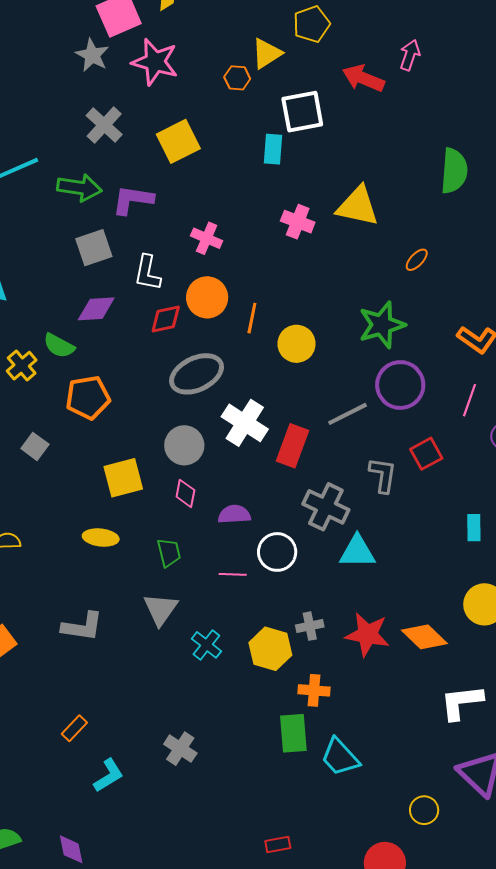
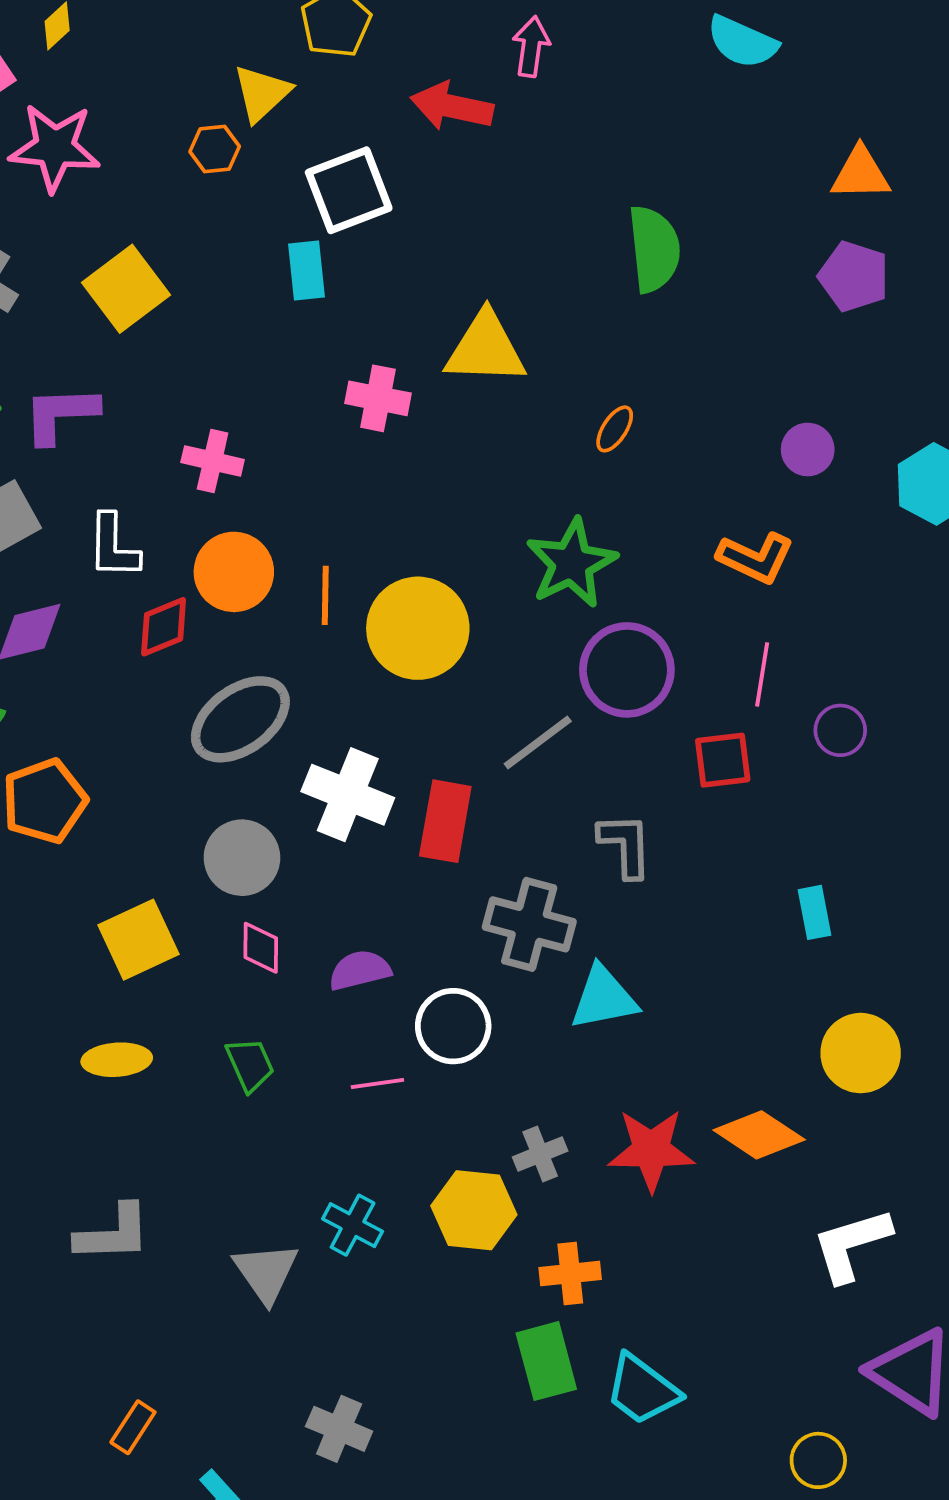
yellow circle: (296, 344) -> (418, 628), size x1.4
red square: (426, 454) -> (723, 760), moved, turned 32
gray triangle: (161, 609) -> (266, 1272), moved

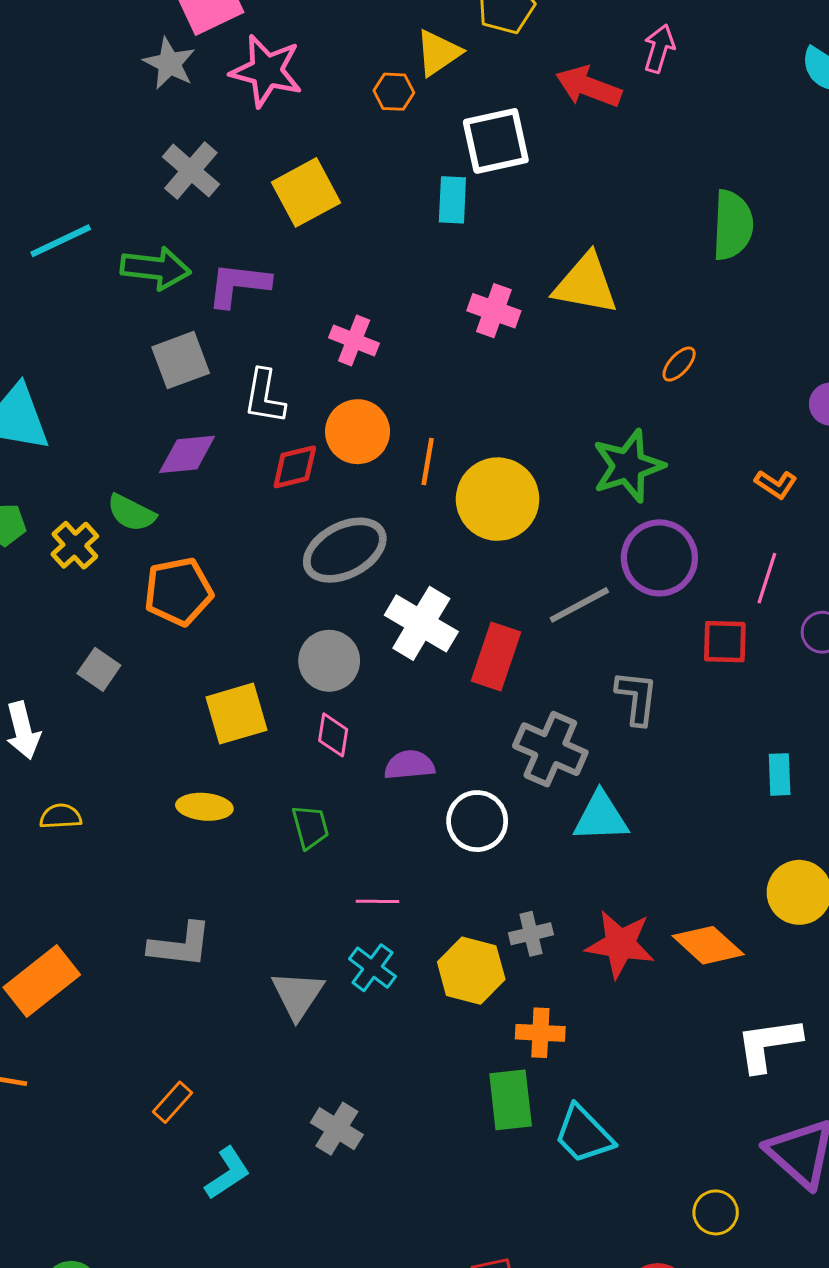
orange L-shape: (756, 558) -> (776, 484), size x0.7
pink line: (377, 1084) -> (378, 901), moved

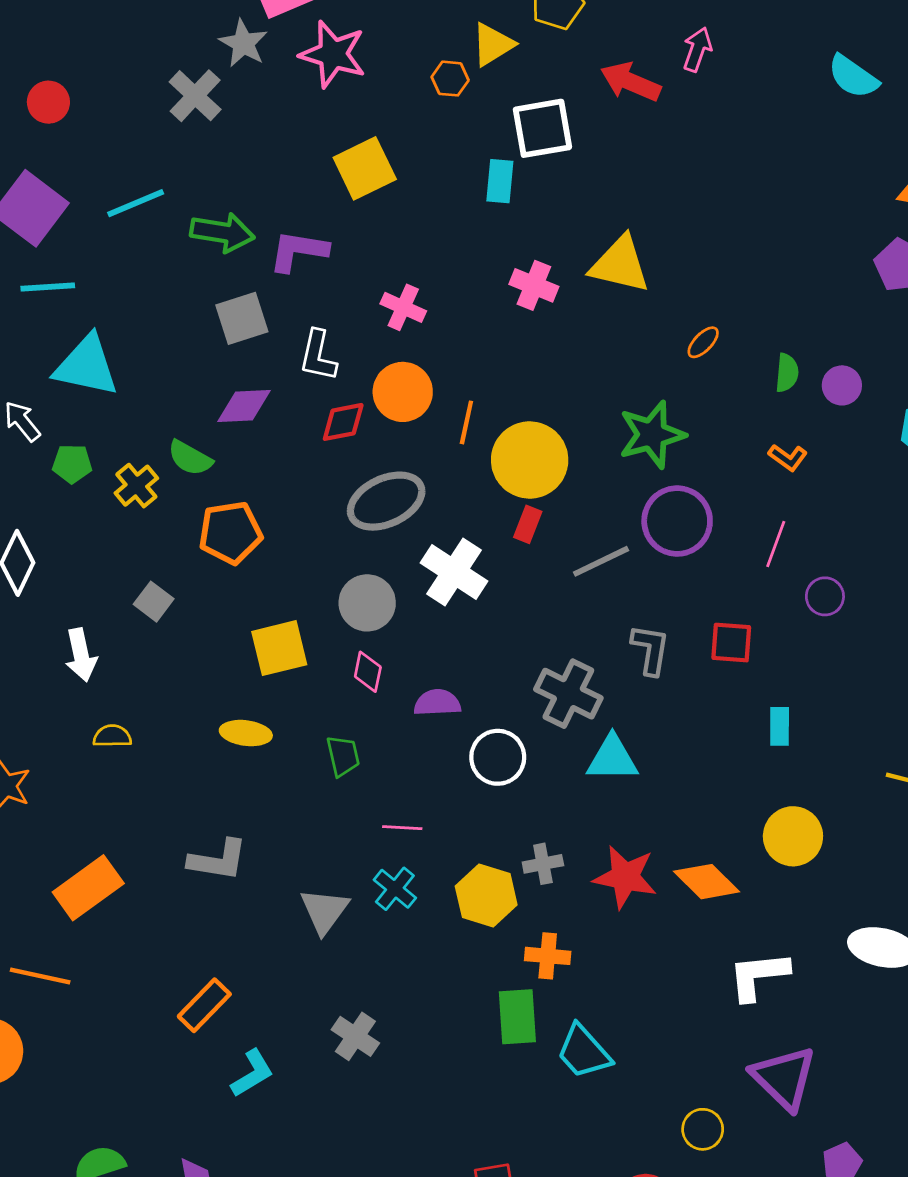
gray cross: (191, 171) -> (195, 96), moved
green semicircle: (733, 225) -> (787, 373), moved, size x0.6
red square: (725, 642) -> (731, 643), moved
red rectangle: (496, 656) -> (528, 524), moved, size x0.6
orange rectangle: (173, 1102) -> (204, 1005), size x1.4

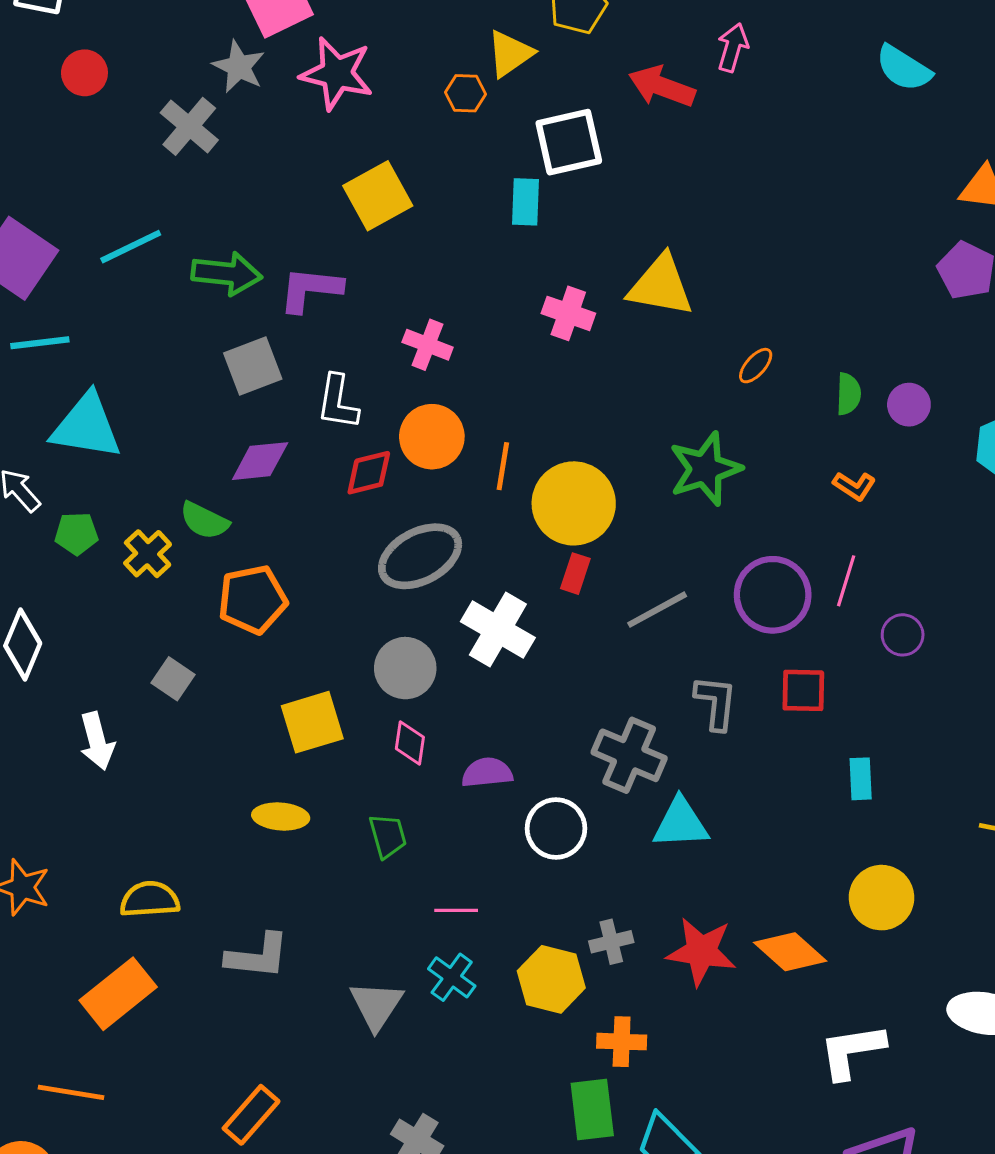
red circle: (48, 102) -> (84, 73), moved
purple circle: (677, 521) -> (773, 595), moved
yellow semicircle: (112, 736) -> (150, 899), moved, size x1.4

